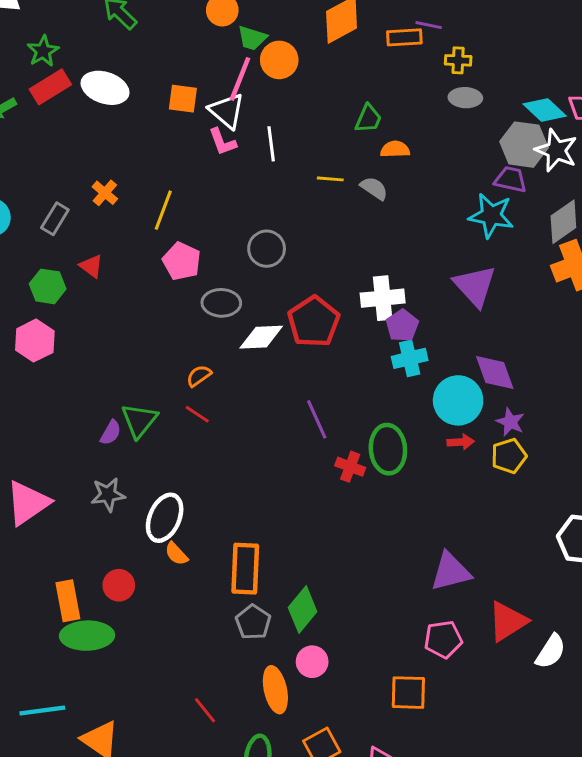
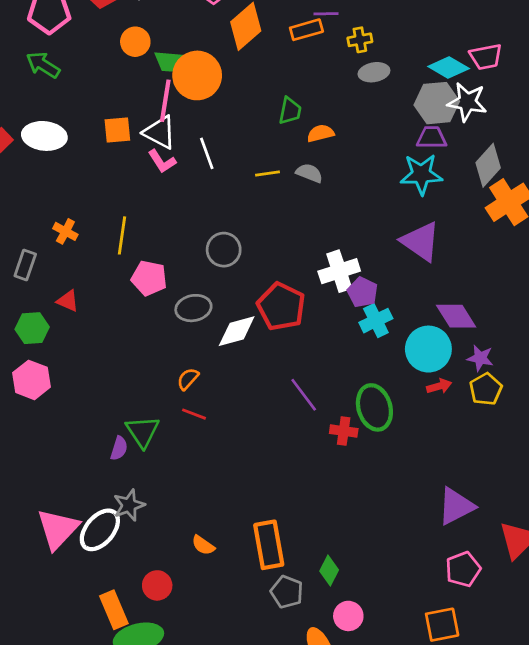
orange circle: (279, 60) -> (197, 75), size x1.4
white ellipse: (165, 518) -> (100, 530), moved, turned 30
green diamond: (303, 610) -> (329, 570), size x0.7

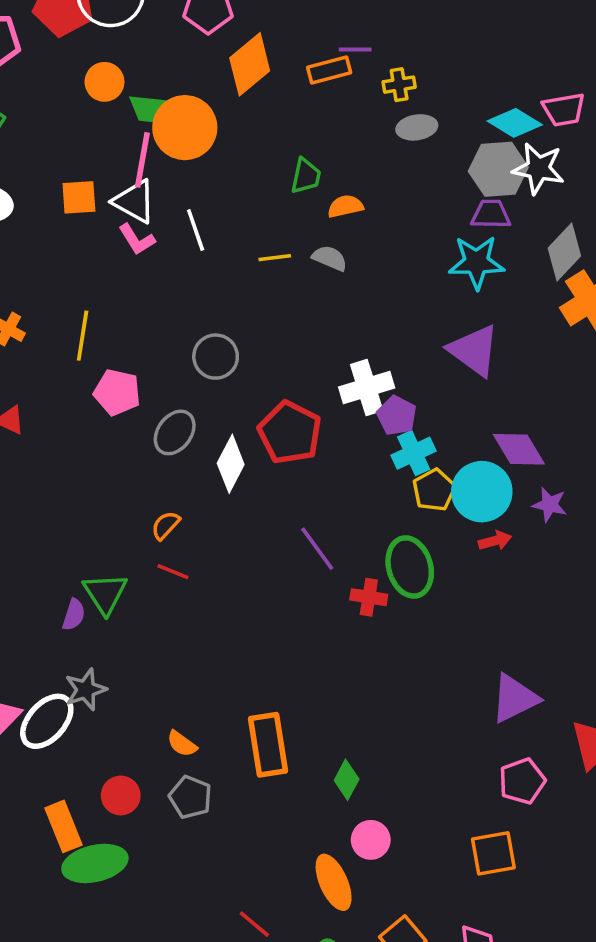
gray ellipse: (193, 308) -> (175, 432), turned -44
white diamond: (237, 331) -> (231, 464), turned -48
yellow pentagon: (486, 389) -> (434, 490), moved
gray pentagon: (287, 592) -> (190, 797), moved

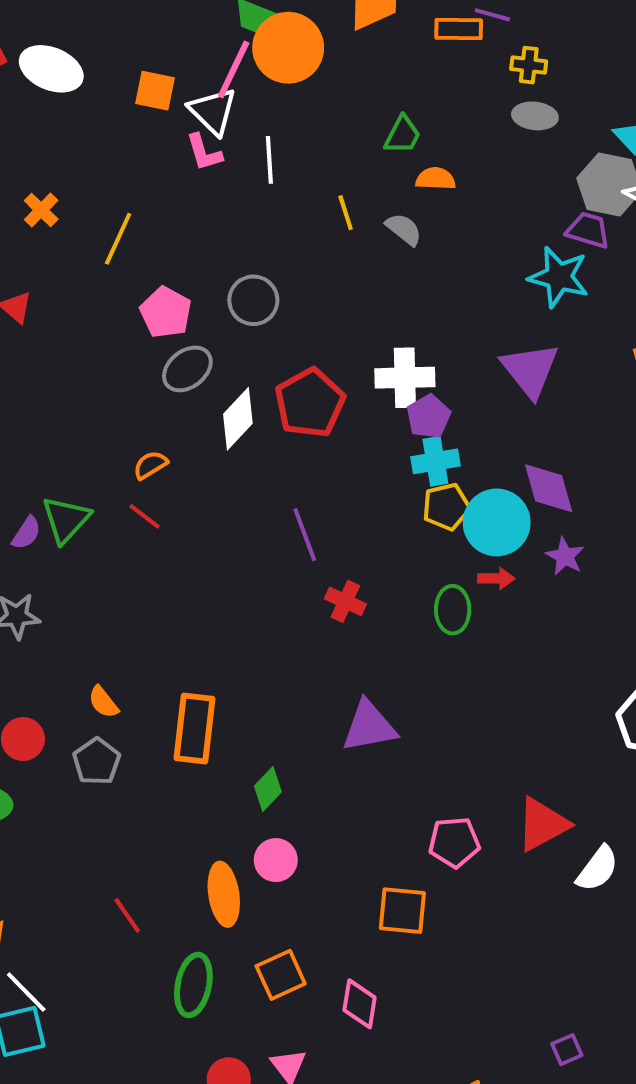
yellow line: (275, 258) -> (346, 213), turned 64
pink pentagon: (117, 392) -> (166, 312), moved
green ellipse: (410, 567) -> (453, 610), moved, size x0.7
purple triangle: (515, 698) -> (369, 726), moved

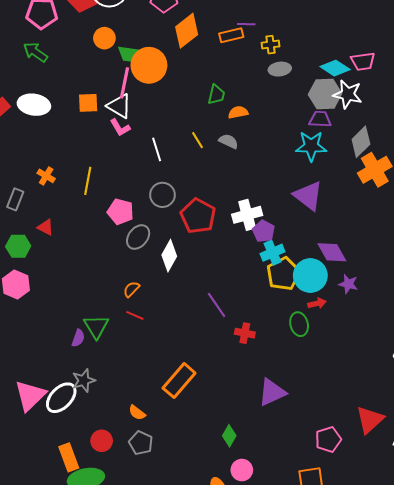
white line: (269, 160) -> (157, 149), moved
red pentagon: (310, 403) -> (198, 216), moved
yellow pentagon: (446, 507) -> (283, 274), size x1.4
orange rectangle: (195, 729) -> (179, 381), moved, turned 48

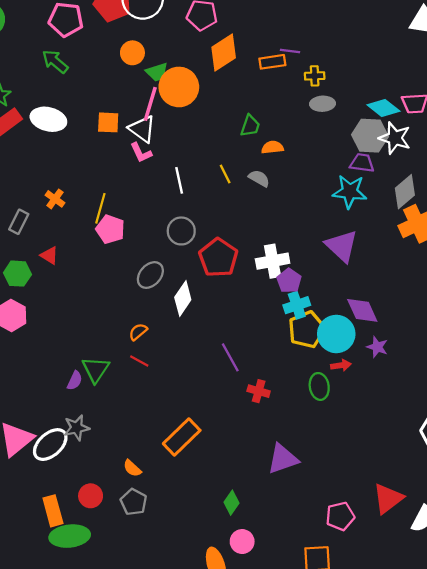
green trapezoid: (128, 54) -> (157, 72), turned -30
pink pentagon: (120, 212) -> (110, 229), moved

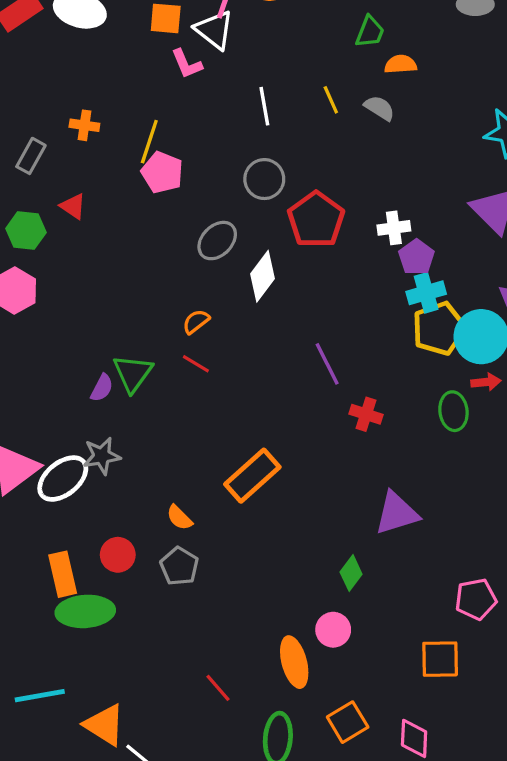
pink L-shape: (141, 153) -> (187, 64), moved
orange cross: (55, 199) -> (84, 125), turned -30
white cross: (273, 261) -> (394, 228), size x0.7
green diamond: (232, 503) -> (351, 573), moved

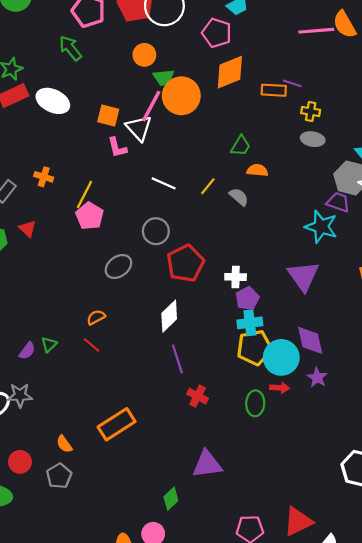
yellow line: (331, 100) -> (208, 186), turned 54
white line: (264, 106) -> (164, 183), turned -65
white diamond: (262, 276) -> (169, 316), moved
green triangle: (133, 373) -> (49, 344), size x0.6

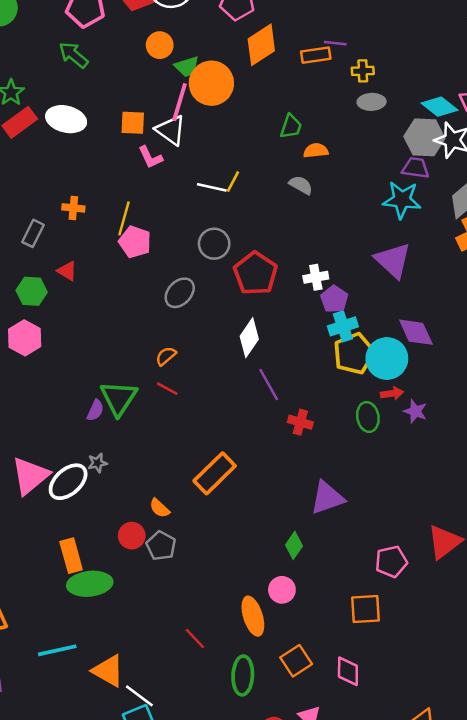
yellow line: (208, 186) -> (233, 181), moved
green triangle: (49, 344) -> (119, 398), size x2.0
purple star: (317, 378) -> (415, 411), moved
gray star: (20, 395) -> (97, 463), size x0.7
red circle: (20, 462) -> (132, 536), moved

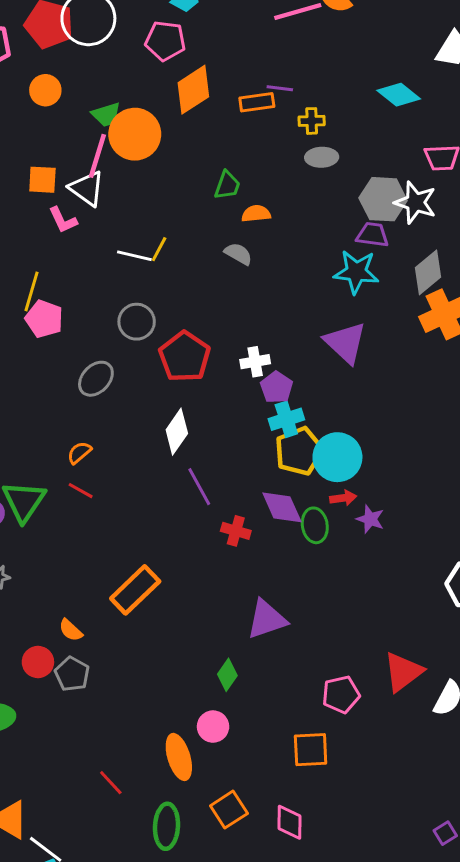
orange circle: (160, 45) -> (45, 90), moved
cyan diamond: (439, 107) -> (399, 95), moved
purple diamond: (416, 332) -> (282, 507), moved

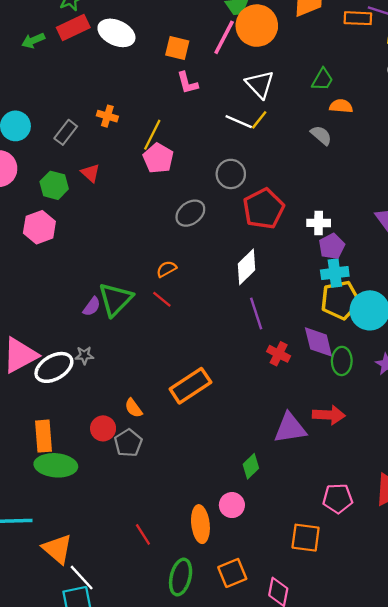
white triangle: (87, 188) -> (260, 84), moved
red arrow: (343, 498) -> (329, 415), moved, size x1.5

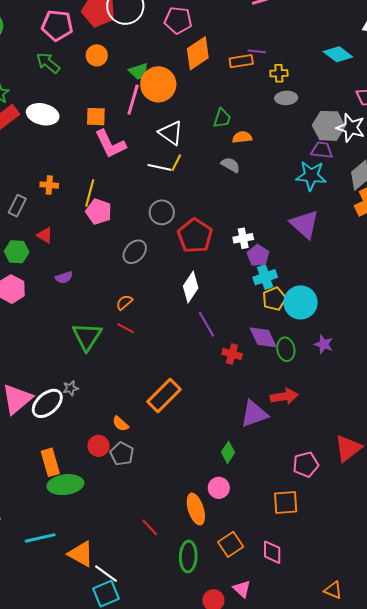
pink L-shape: (187, 83) -> (110, 144), size x1.6
yellow pentagon: (340, 300) -> (274, 299), size x0.7
purple semicircle: (92, 306) -> (64, 277), moved, turned 48

